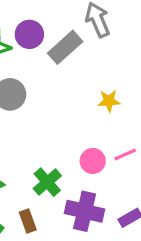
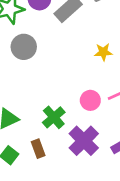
purple cross: (85, 211) -> (84, 141), turned 32

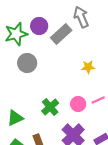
green cross: (54, 117) -> (50, 107), moved

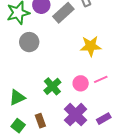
yellow star: (88, 67) -> (91, 46), size x1.5

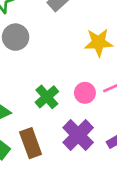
brown rectangle: (40, 121) -> (31, 143), size x1.5

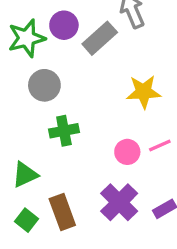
green cross: (47, 97) -> (64, 131), moved, turned 30

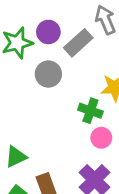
gray circle: (44, 85) -> (48, 74), moved
green cross: (64, 131) -> (90, 111), moved, turned 30

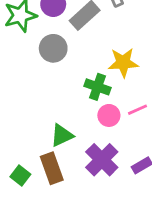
green triangle: (16, 157) -> (62, 135), moved

